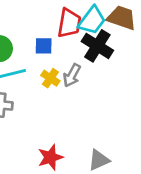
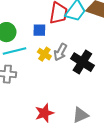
black cross: (97, 46) -> (82, 62), moved

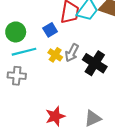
blue square: (39, 30) -> (50, 30), turned -32

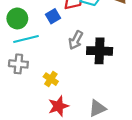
yellow cross: (55, 55) -> (51, 79), moved
black cross: (95, 63) -> (100, 51), turned -30

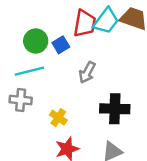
green circle: (17, 18) -> (36, 41), moved
black cross: (100, 51) -> (115, 109), moved

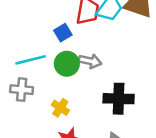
green circle: (36, 41) -> (67, 64), moved
gray arrow: (87, 72) -> (90, 61), turned -105

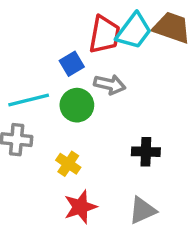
gray arrow: (90, 61) -> (110, 84), moved
black cross: (119, 99) -> (146, 152), size x0.7

